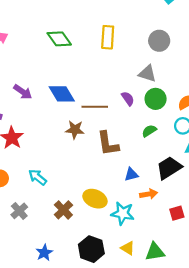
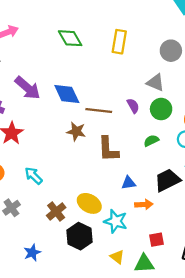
purple arrow: (23, 92) -> (28, 88), size x1.4
red square: (177, 213) -> (157, 240), moved
black hexagon: (91, 249) -> (79, 236), moved

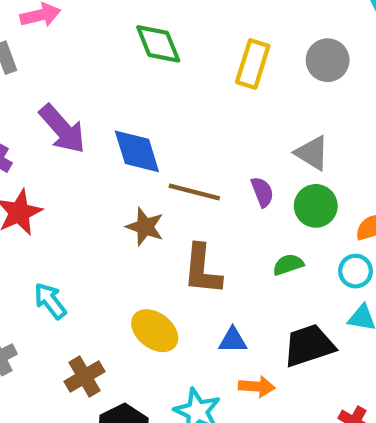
gray circle: (171, 51) -> (328, 60), moved
yellow ellipse: (89, 203) -> (155, 331), moved

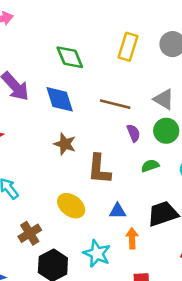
green diamond: (158, 44) -> (70, 57), moved
brown line: (194, 192) -> (115, 104), moved
purple semicircle: (262, 192) -> (133, 133), moved
orange arrow: (257, 387) -> (132, 238), turned -96

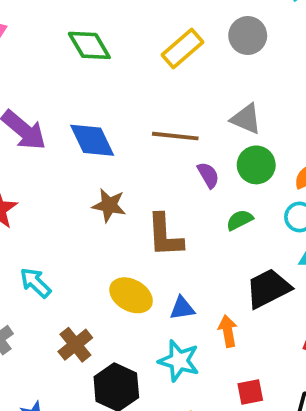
yellow rectangle: (128, 47) -> (182, 48), turned 40
green diamond: (70, 57) -> (89, 45), moved
blue triangle: (118, 211) -> (182, 308), moved

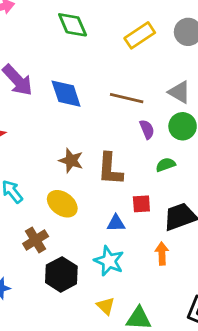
brown star: (109, 205) -> (71, 161), moved
yellow ellipse: (131, 295) -> (62, 204), moved
orange arrow: (228, 331) -> (162, 254), moved
red square: (250, 392) -> (141, 204), moved

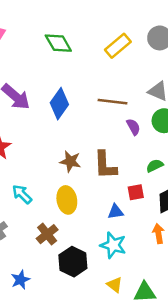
blue diamond: (66, 94) -> (59, 104), turned 60
green semicircle: (166, 165) -> (155, 166), moved
yellow ellipse: (62, 204) -> (67, 200), turned 50

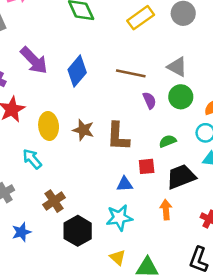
yellow ellipse: (67, 200) -> (49, 126), moved
cyan star: (113, 245) -> (119, 218), turned -30
blue star: (20, 280) -> (21, 232), moved

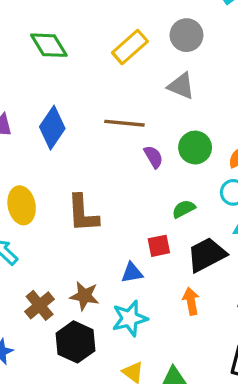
gray triangle: (177, 67) -> (181, 86), moved
brown star: (83, 130) -> (84, 296), moved
brown L-shape: (118, 136) -> (83, 213), moved

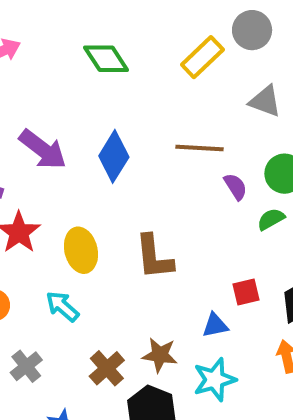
gray circle: (186, 35) -> (252, 30), moved
green semicircle: (184, 209) -> (271, 219), moved

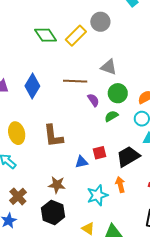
green diamond: (106, 59) -> (46, 35), moved
gray triangle: (265, 101) -> (109, 67), moved
blue triangle: (215, 325) -> (81, 162), moved
brown cross: (107, 368) -> (18, 196), moved
cyan star: (215, 380) -> (97, 195), moved

